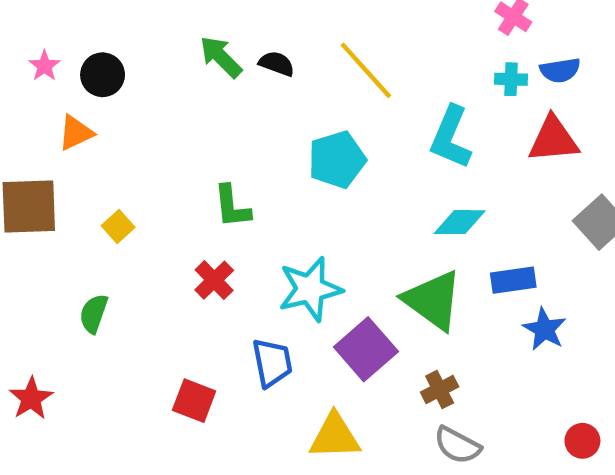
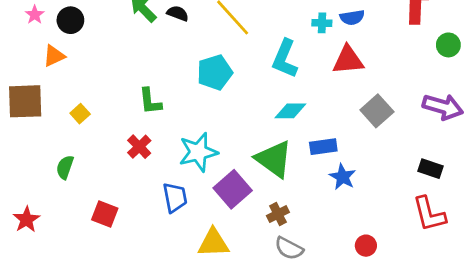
red square: (194, 401) -> (105, 214), moved

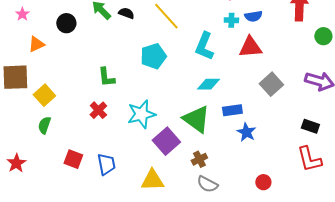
black circle: (70, 20) -> (66, 23), moved
yellow square: (80, 114) -> (44, 95), moved, size x1.5
blue trapezoid: (175, 197) -> (106, 164), moved

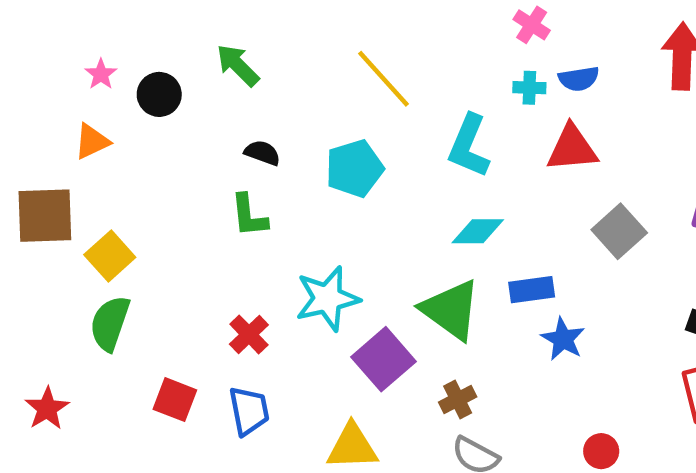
black semicircle: (126, 13) -> (262, 153), moved
pink star: (22, 14) -> (101, 74), moved
red cross: (98, 110) -> (249, 334), moved
green semicircle: (44, 125) -> (110, 323), size x1.4

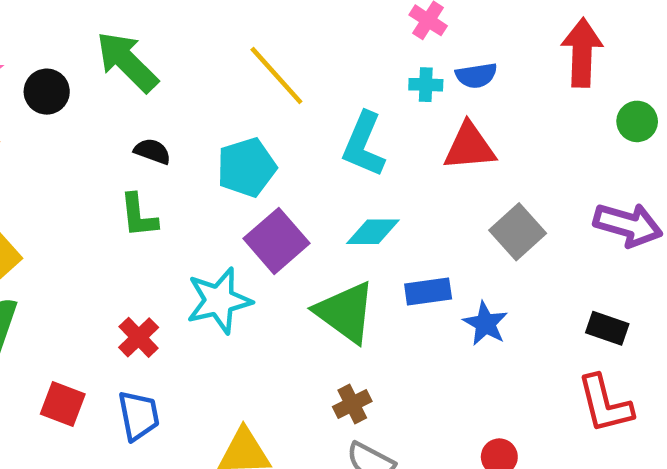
green arrow: (238, 65) -> (127, 62), size x1.4
blue star: (563, 339) -> (485, 324), moved
purple square: (384, 359) -> (276, 241), moved

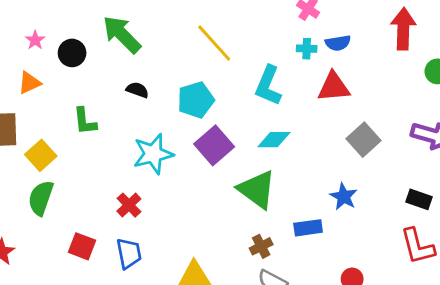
green L-shape: (139, 216) -> (85, 121), moved
blue rectangle: (428, 291) -> (308, 228), moved
cyan star: (219, 301) -> (153, 154), moved

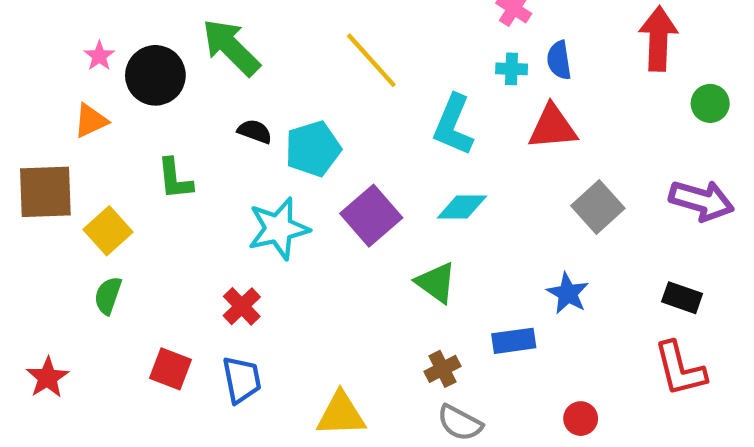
blue semicircle: (338, 43) -> (559, 60), turned 90
black circle: (72, 53) -> (155, 75), size x1.4
cyan pentagon: (196, 100) -> (313, 149), moved
green triangle: (257, 189) -> (436, 283), size x0.7
green semicircle: (41, 198) -> (108, 296), size x0.7

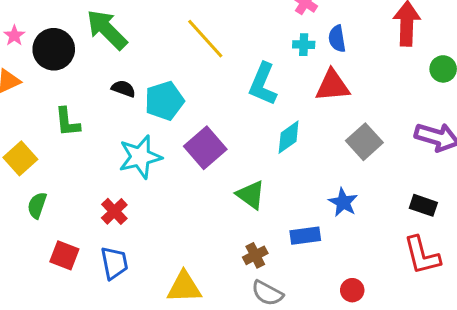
cyan diamond: (462, 207) -> (289, 137), moved, turned -36
green semicircle: (108, 296) -> (37, 205), moved

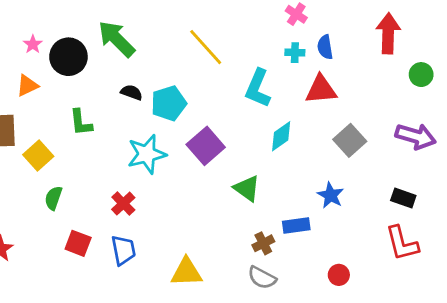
brown cross: (255, 255) -> (263, 243), moved

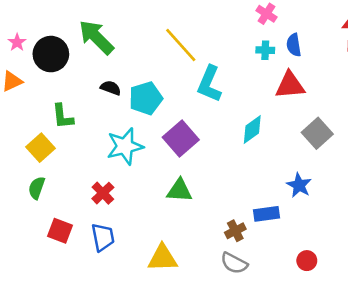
cyan L-shape: (258, 88) -> (209, 84), moved
yellow square: (38, 155) -> (40, 148), moved
green triangle: (247, 188) -> (179, 190), moved, turned -32

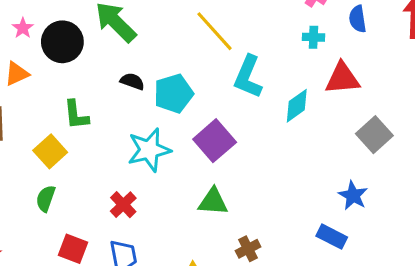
blue semicircle: (294, 45) -> (358, 19), moved
cyan diamond: (252, 129) -> (297, 106), moved
blue rectangle: (267, 214) -> (332, 237), moved, turned 35
brown cross: (235, 231) -> (248, 249), moved

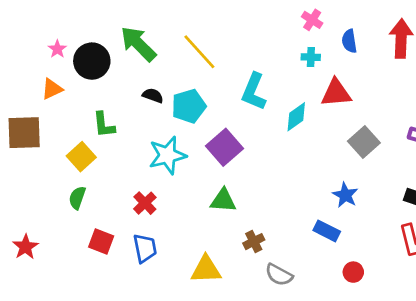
yellow line: (215, 31) -> (199, 52), moved

